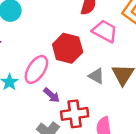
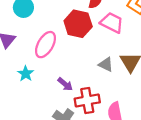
red hexagon: (68, 48) -> (78, 24), moved
pink ellipse: (36, 69) -> (45, 45), moved

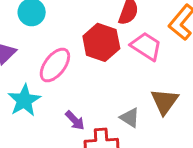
gray triangle: (106, 64) -> (130, 118), moved
cyan star: (26, 74) -> (24, 100), size x1.5

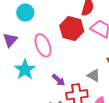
pink ellipse: (55, 65) -> (43, 45), turned -55

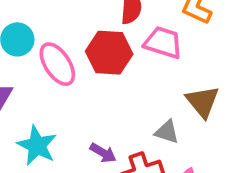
pink ellipse: (43, 45) -> (57, 64), moved

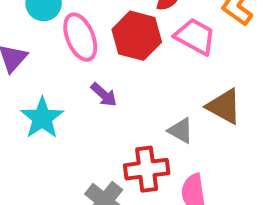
brown triangle: (203, 102) -> (224, 106), turned -33
purple arrow: (103, 153) -> (104, 95), moved

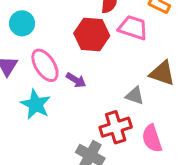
pink ellipse: (80, 37) -> (45, 65), moved

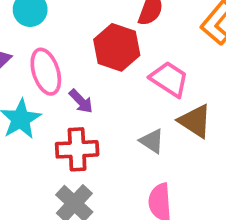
pink trapezoid: (133, 28) -> (169, 79), moved
red cross: (116, 127) -> (77, 149), moved

